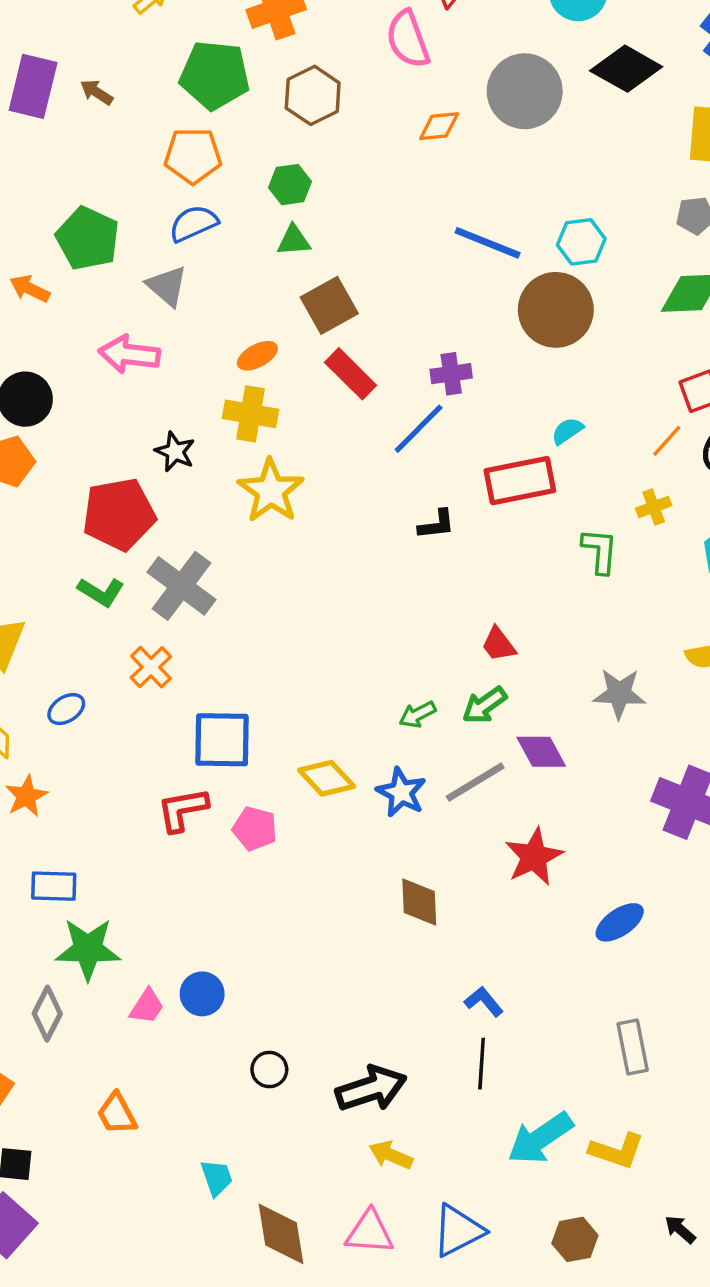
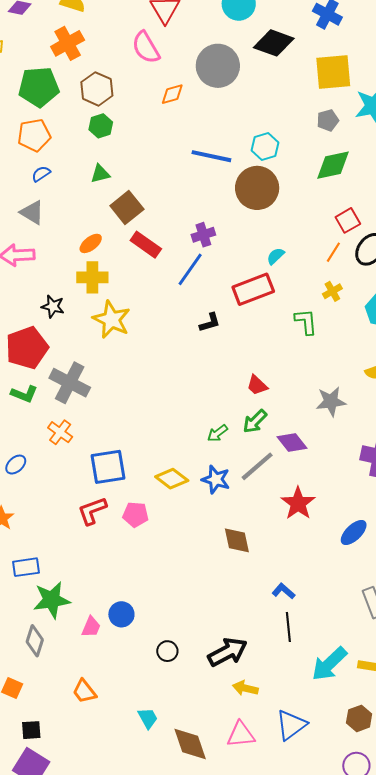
green hexagon: (290, 185) -> (101, 126), moved
blue semicircle: (193, 223) -> (41, 174), size x0.7

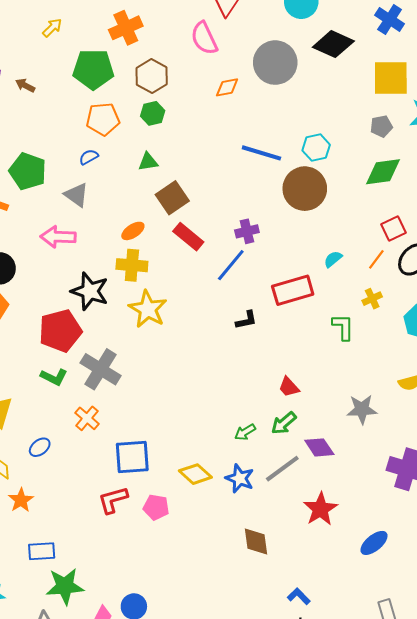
orange pentagon: (34, 135) -> (103, 119), moved
cyan semicircle: (276, 256) -> (333, 259), moved
black star: (53, 306) -> (90, 291), size x1.6

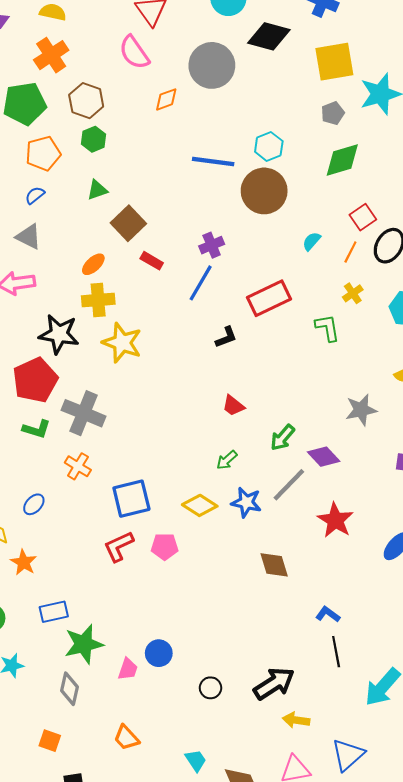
red rectangle: (188, 237) -> (152, 261), size x0.7
cyan semicircle: (333, 259) -> (312, 241), moved
red trapezoid: (289, 387) -> (233, 406), moved
green arrow: (245, 432) -> (227, 460), moved

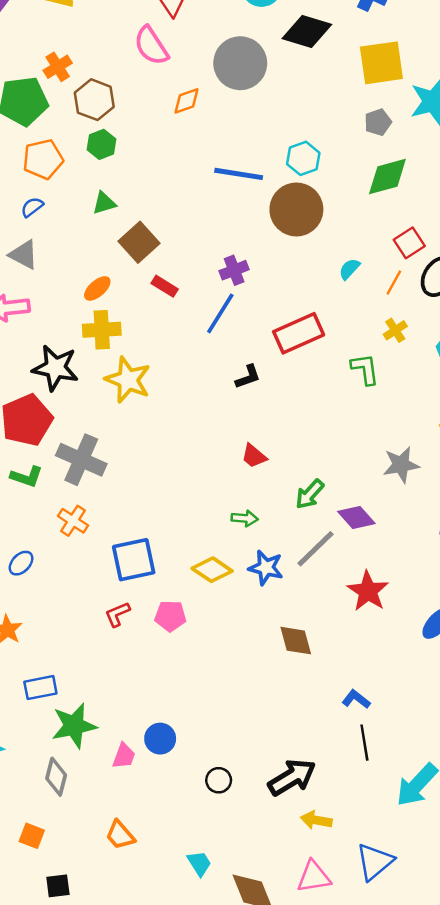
orange cross: (51, 55) -> (58, 67), moved, size x0.7
green arrow: (227, 460) -> (245, 518), turned -135
red L-shape: (119, 546) -> (117, 614), size x0.7

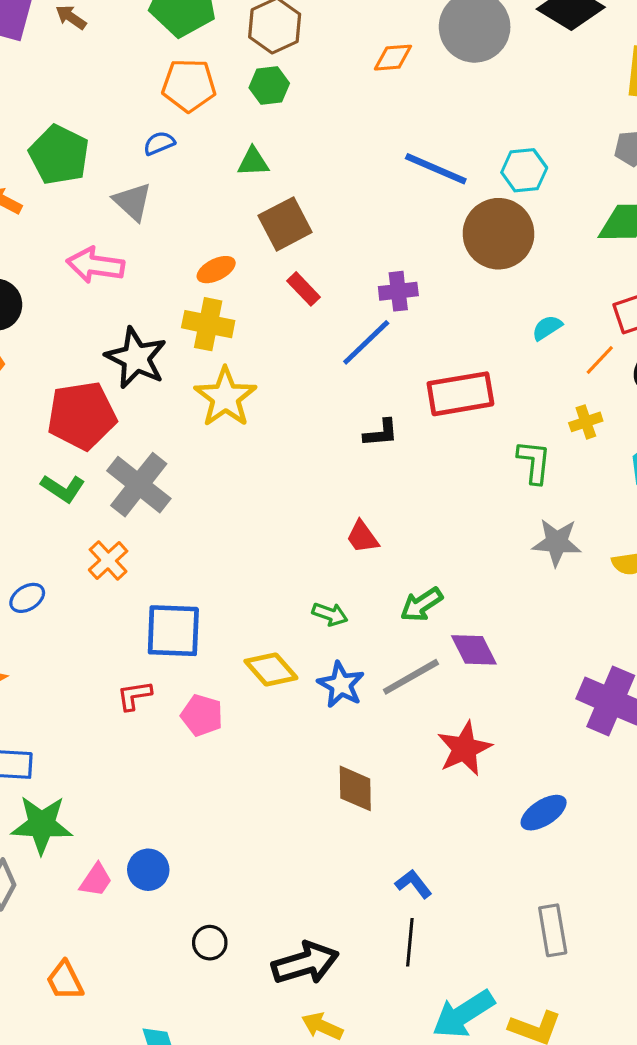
gray star: (401, 465) -> (557, 542), moved

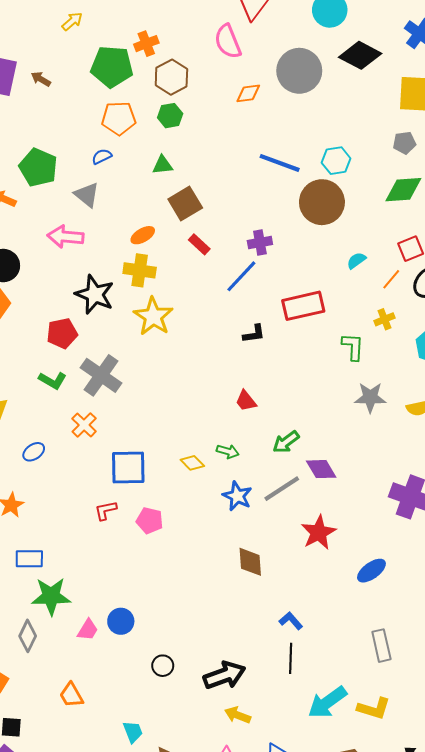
red pentagon: (82, 416) -> (62, 333), size x0.7
yellow diamond: (271, 670) -> (192, 463), moved, size x0.7

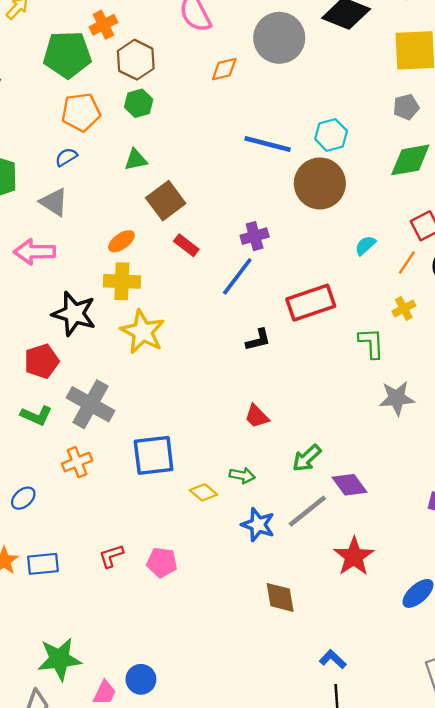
orange cross: (84, 425) -> (77, 462), turned 30
blue square: (128, 468) -> (154, 455), moved
blue rectangle: (29, 559) -> (43, 564), moved

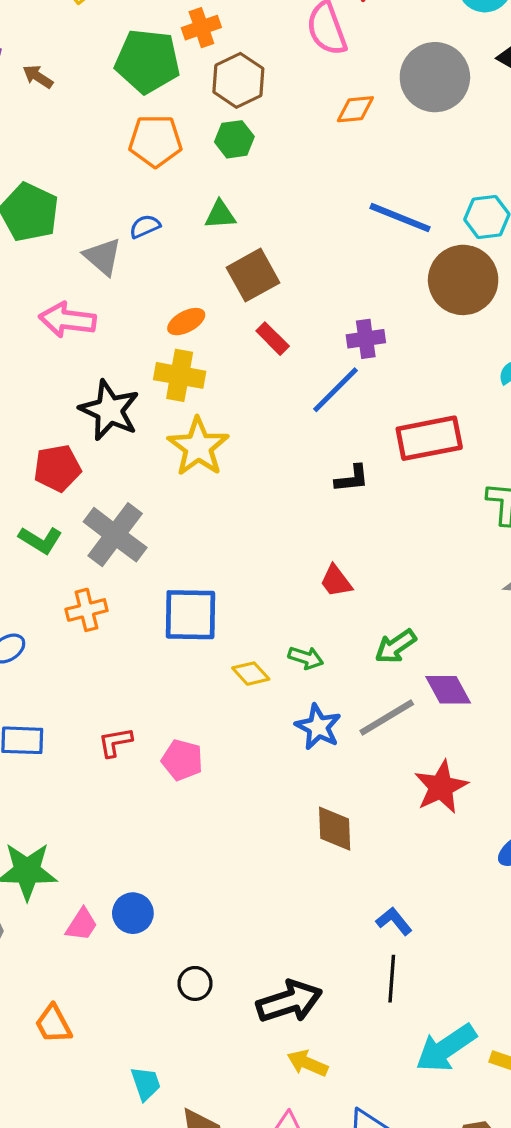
blue semicircle: (66, 157) -> (145, 226), moved

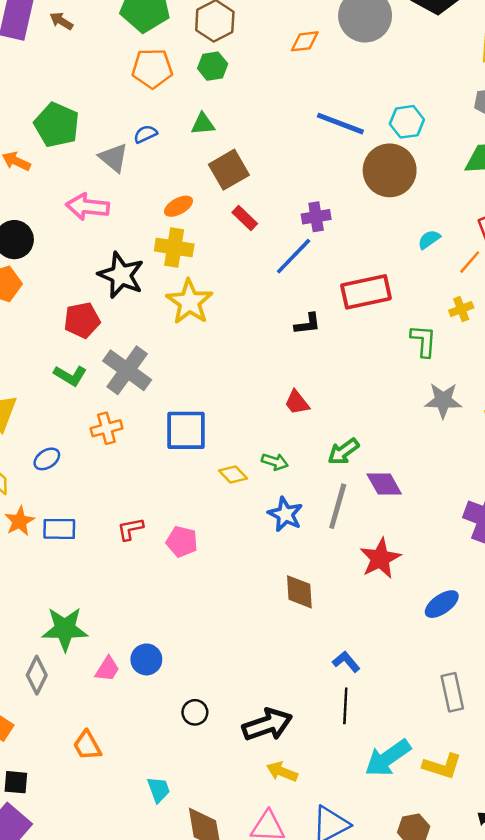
gray line: (387, 718) -> (338, 506), turned -42

